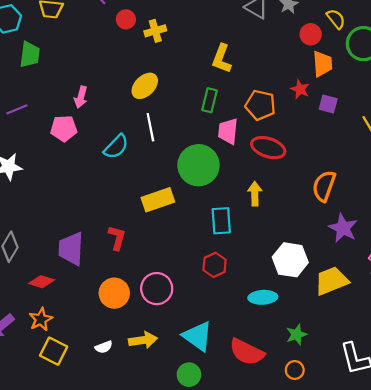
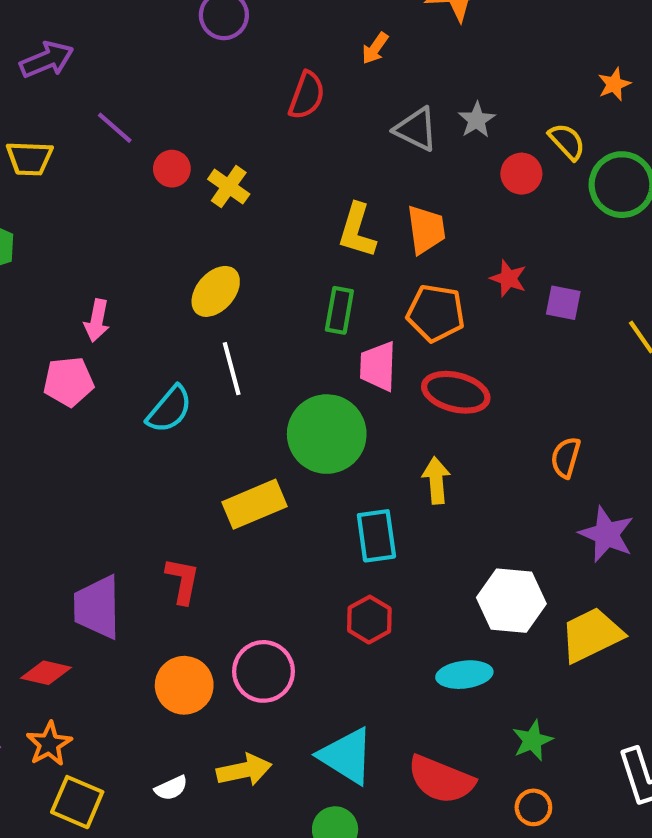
yellow cross: (155, 31) -> (229, 187), turned -35
orange trapezoid: (322, 64) -> (426, 230), moved
orange semicircle: (324, 186) -> (566, 457), size x0.7

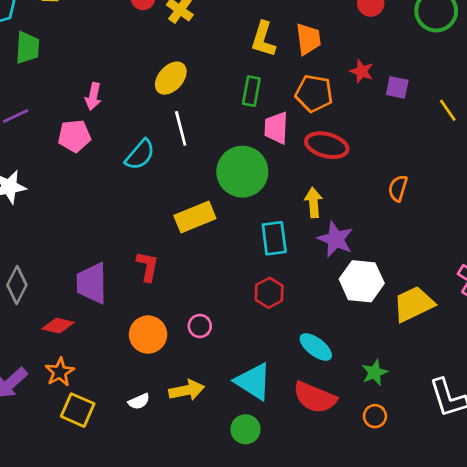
purple star: (607, 534) -> (336, 239), moved
pink circle: (263, 671) -> (200, 326), size x0.6
cyan ellipse: (464, 675) -> (316, 347), moved, turned 44

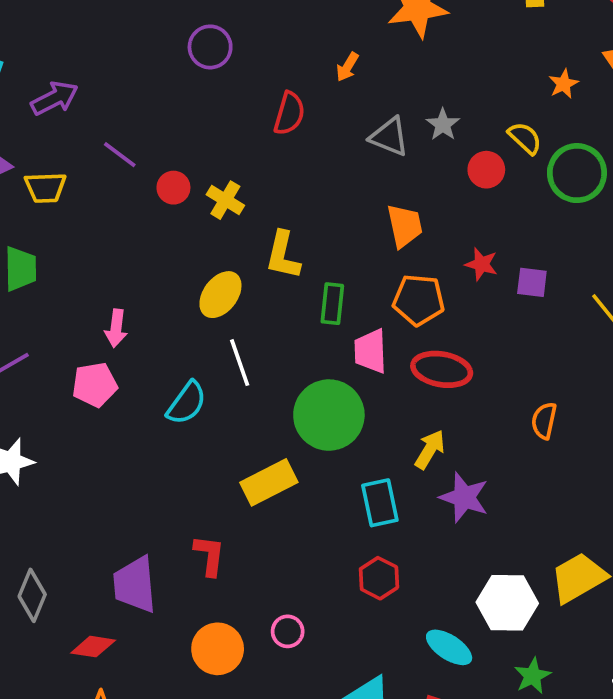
yellow L-shape: (263, 39) -> (283, 255), moved
yellow arrow: (313, 202) -> (430, 449), turned 40
white hexagon: (362, 281) -> (507, 603), moved

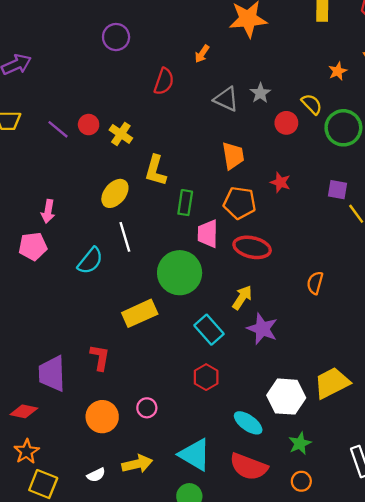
purple line: (120, 155) -> (58, 129), moved
purple square: (532, 282) -> (337, 190), moved
cyan rectangle: (380, 503) -> (209, 330), turned -32

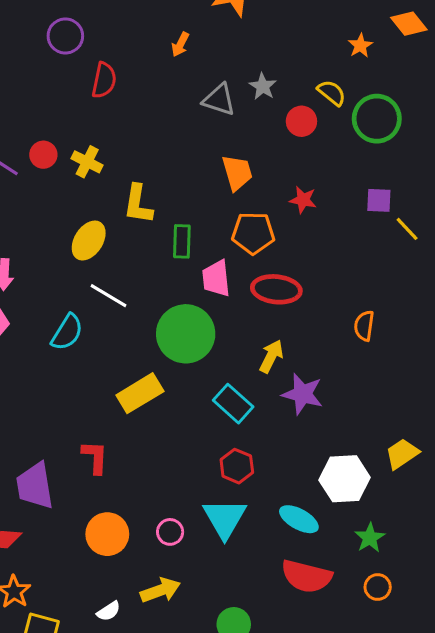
red semicircle: (164, 81) -> (104, 80), moved
white line: (125, 237) -> (109, 296), turned -36
yellow trapezoid: (332, 383) -> (402, 454), size x0.7
pink circle: (147, 408) -> (170, 532), moved
cyan triangle: (195, 455) -> (225, 518), moved, turned 36

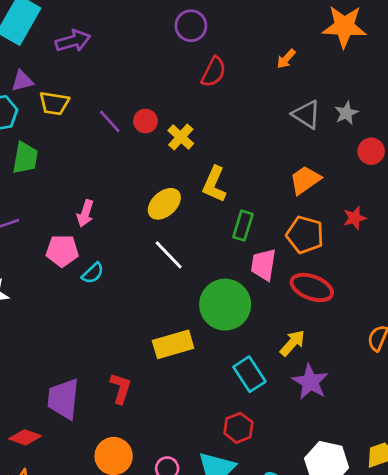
orange trapezoid: (237, 173) -> (305, 180), turned -124
red star: (303, 200) -> (355, 218), turned 30
cyan semicircle: (67, 332) -> (93, 273), moved, size x0.7

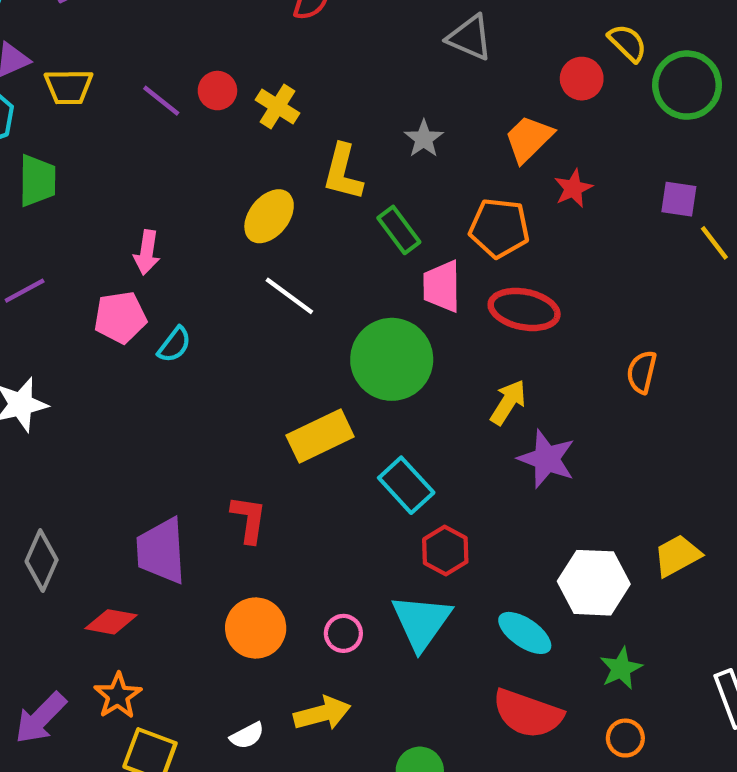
gray star: (346, 113) -> (424, 139), moved
orange trapezoid: (305, 180) -> (529, 139), moved
green rectangle: (243, 226) -> (399, 230), turned -44
cyan rectangle: (249, 374) -> (406, 485), moved

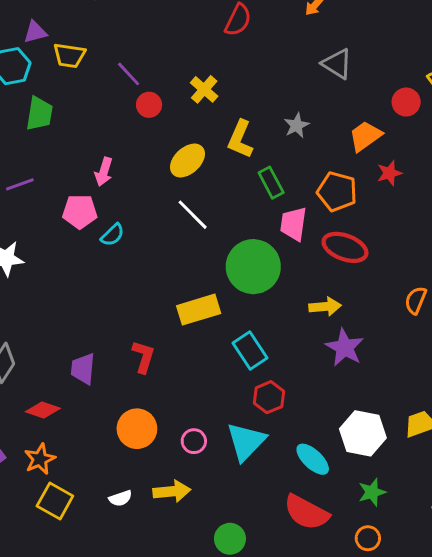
red circle: (217, 91) -> (149, 105), moved
yellow arrow: (508, 402) -> (325, 307), turned 44
purple trapezoid: (161, 551) -> (83, 369), size x0.7

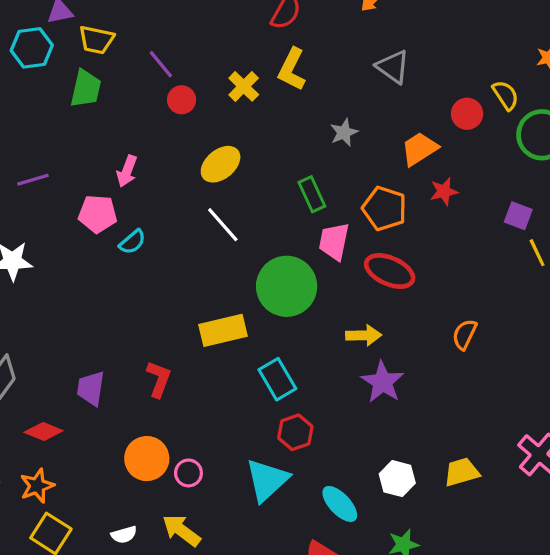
green trapezoid: (39, 114) -> (86, 89), moved
yellow L-shape: (240, 139) -> (292, 69), moved
white hexagon: (363, 433) -> (397, 479), size x0.7
pink circle: (194, 441) -> (188, 473), moved
yellow arrow: (172, 491) -> (181, 530), turned -141

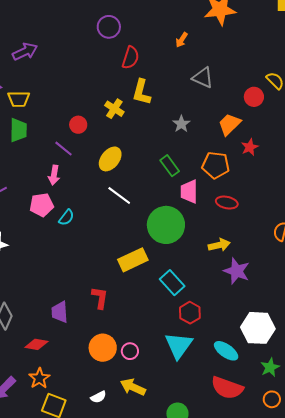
purple line: (161, 64) -> (64, 149), moved
red ellipse: (390, 271) -> (227, 203), size x0.7
white hexagon: (397, 479) -> (258, 328), size x1.5

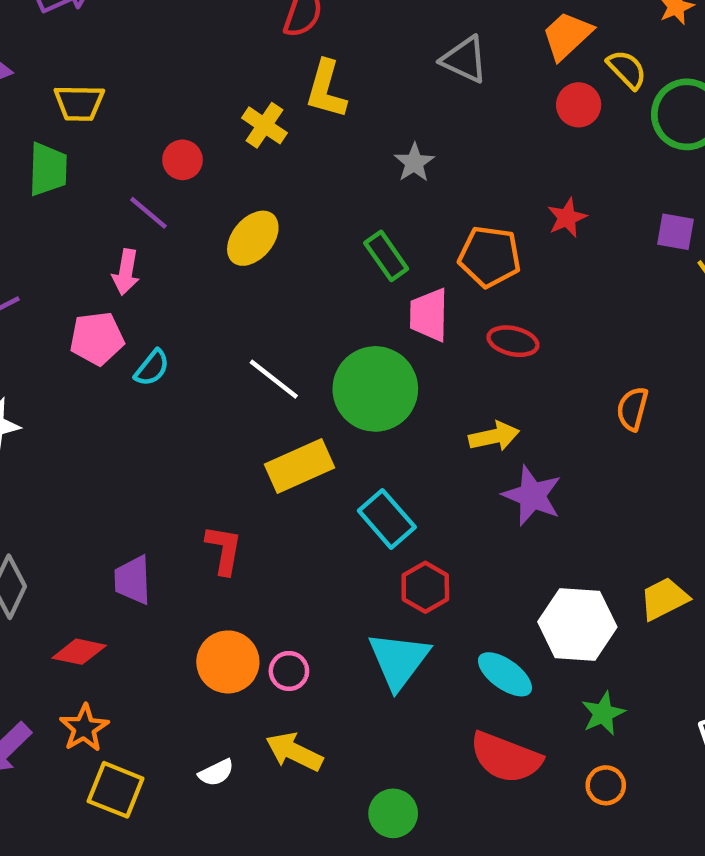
yellow trapezoid: (19, 99) -> (79, 103), moved
orange trapezoid: (229, 124) -> (567, 36), moved
white line: (119, 196) -> (274, 379), moved

